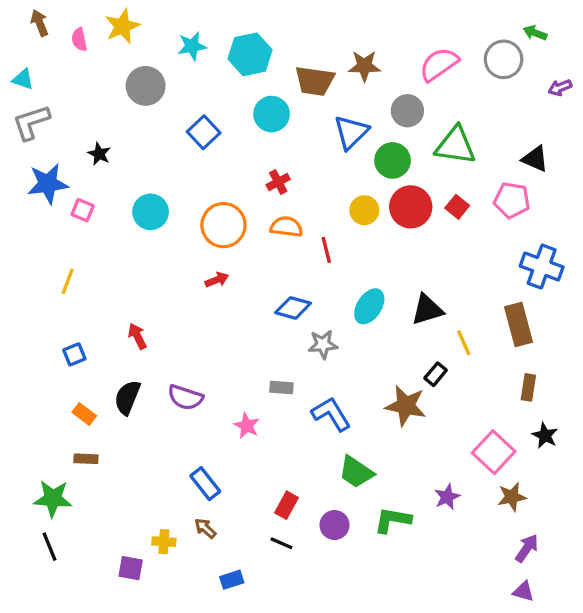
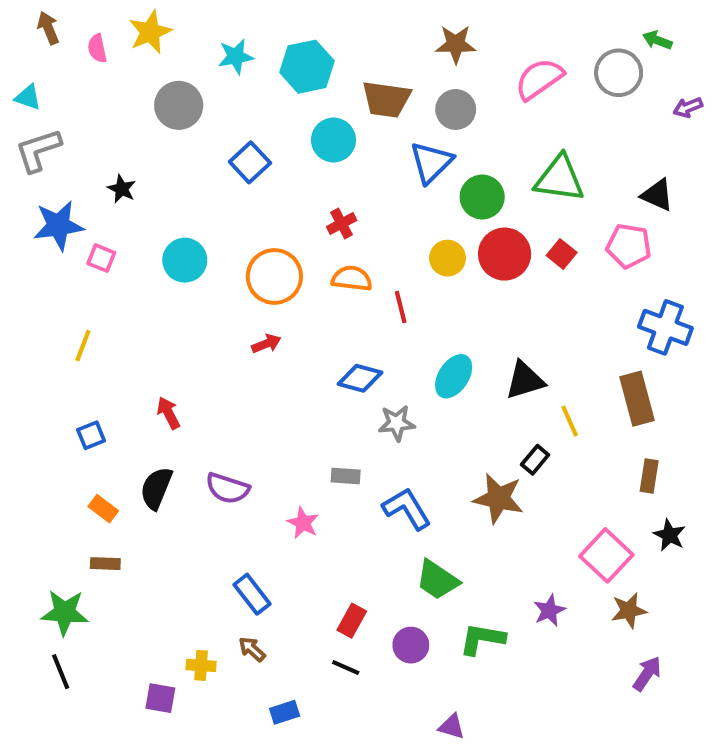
brown star: (364, 66) -> (456, 44), moved
gray circle: (407, 111) -> (456, 109), moved
purple triangle: (523, 591) -> (452, 727), moved

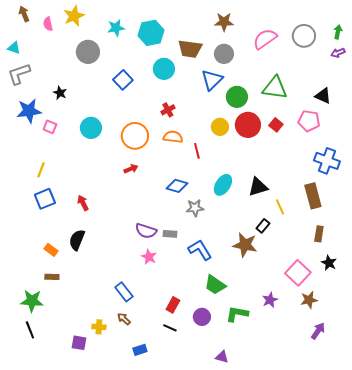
green arrow: (657, 40) -> (338, 32), moved, turned 80
blue square: (91, 435) -> (45, 199), moved, size x1.5
purple semicircle: (228, 488) -> (146, 231), moved

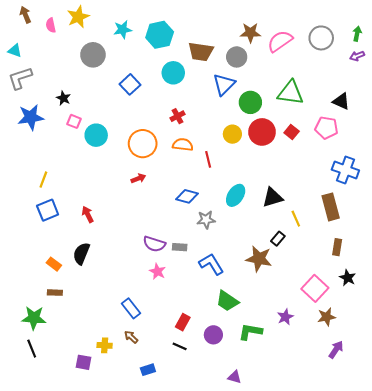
brown star: (224, 22) -> (250, 33), moved
pink square: (50, 127) -> (74, 121), moved

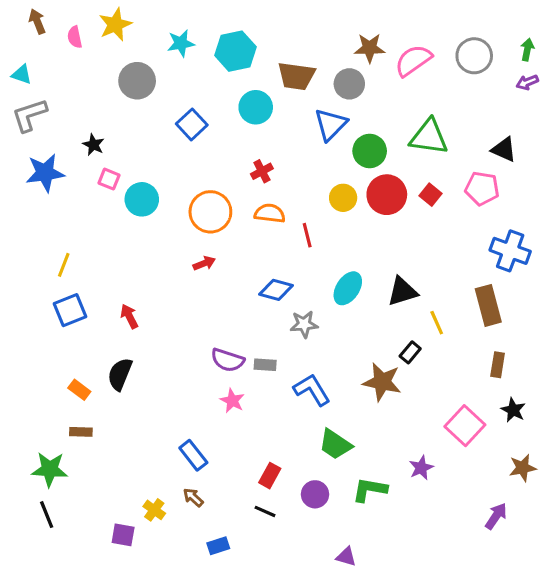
brown star: (326, 317) -> (523, 468), moved
yellow cross: (105, 345) -> (154, 510), turned 32

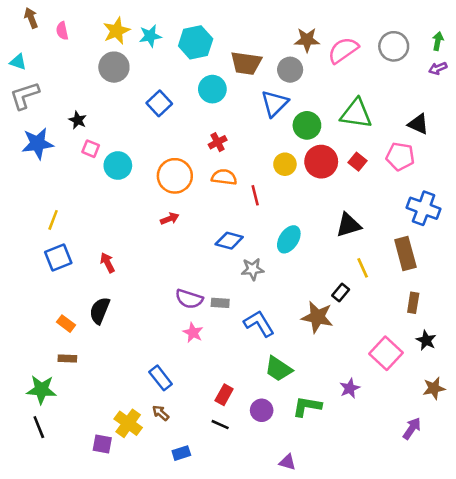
yellow star: (115, 25) -> (117, 31), moved
black triangle: (402, 291) -> (348, 225), moved
yellow cross: (154, 510) -> (128, 423), size x1.5

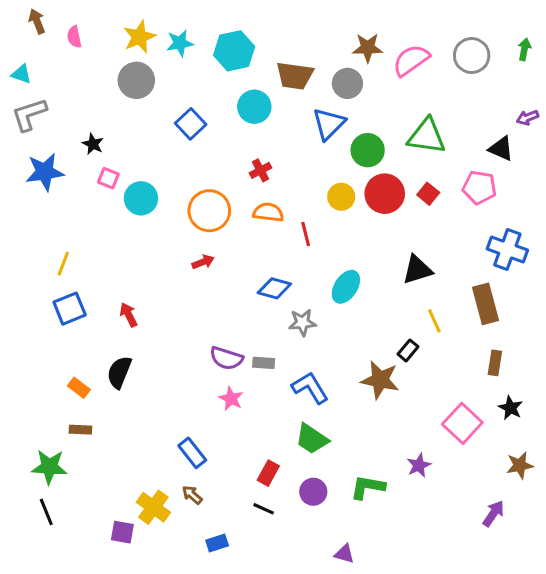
purple arrow: (438, 68) -> (528, 118), moved
green trapezoid: (278, 369) -> (312, 439), moved

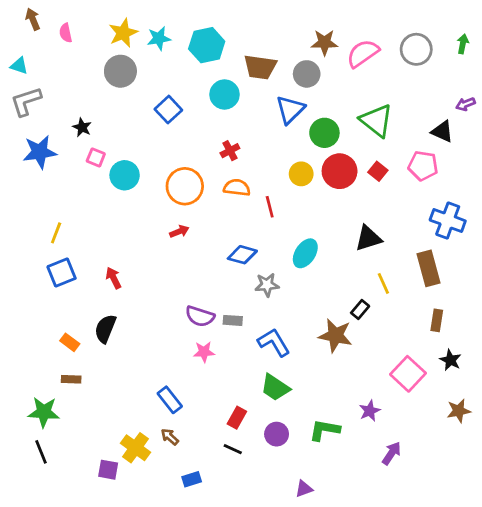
green triangle: (427, 136) -> (376, 120), turned 30
pink star: (231, 399) -> (204, 352), turned -30
purple arrow: (493, 513) -> (392, 453), moved
purple triangle: (344, 554) -> (304, 489), turned -36

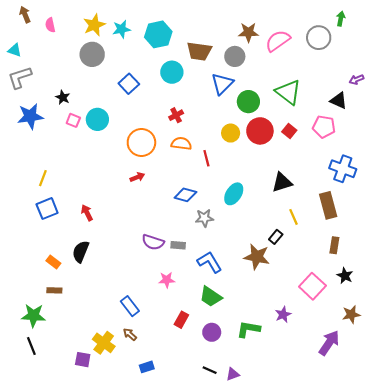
green arrow: (463, 44) -> (341, 19), moved
cyan circle: (125, 175) -> (97, 119), moved
pink star: (204, 352) -> (167, 280), moved
black line: (233, 449) -> (210, 370), moved
purple arrow: (392, 453) -> (329, 343), moved, size x1.4

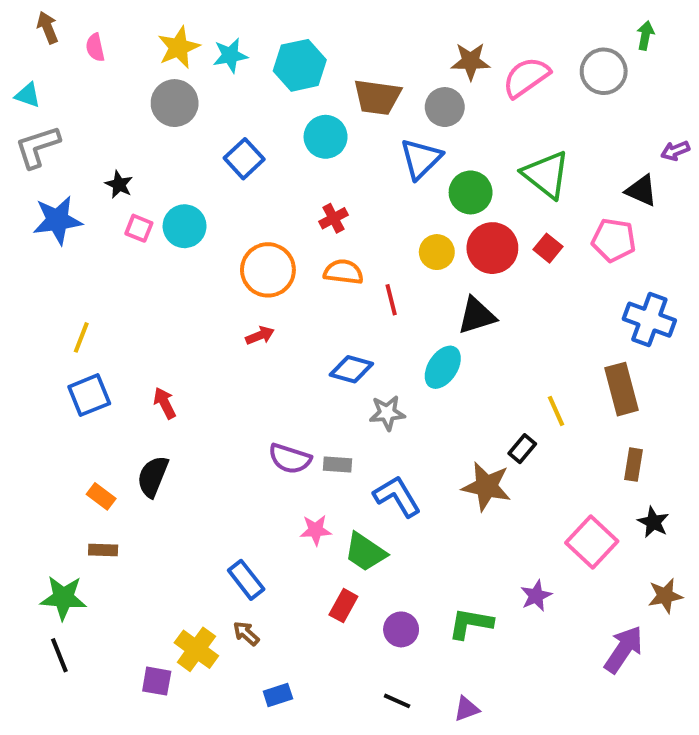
black triangle: (282, 182) -> (477, 316), moved
green trapezoid: (211, 297) -> (365, 552), moved
purple triangle: (233, 374) -> (467, 709), moved

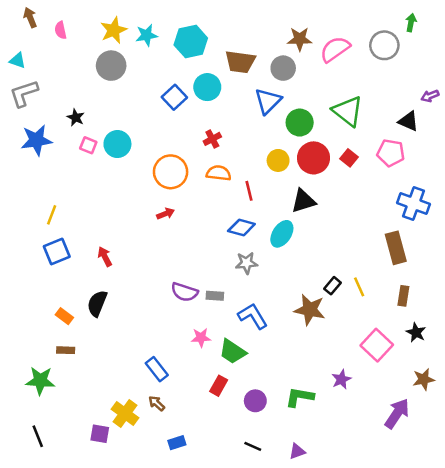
blue square: (244, 159) -> (174, 97), moved
blue diamond: (351, 369) -> (241, 228), moved
yellow line: (556, 411) -> (359, 287), moved
black line: (59, 655) -> (38, 436), moved

